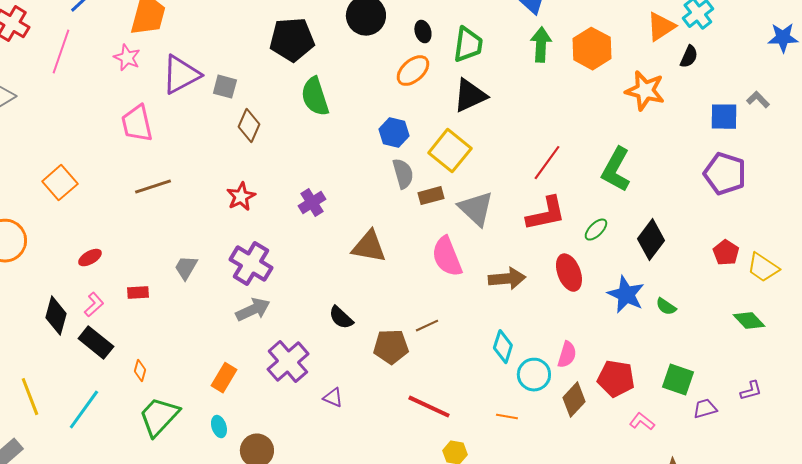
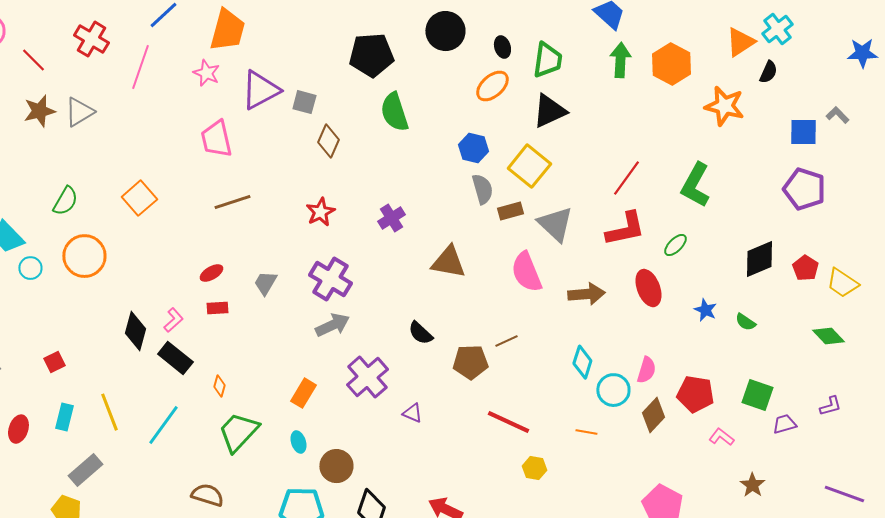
black diamond: (651, 240) -> (759, 259), moved, turned 30
red ellipse: (90, 258) -> (211, 273), moved
blue star: (626, 295) -> (705, 310), size x0.6

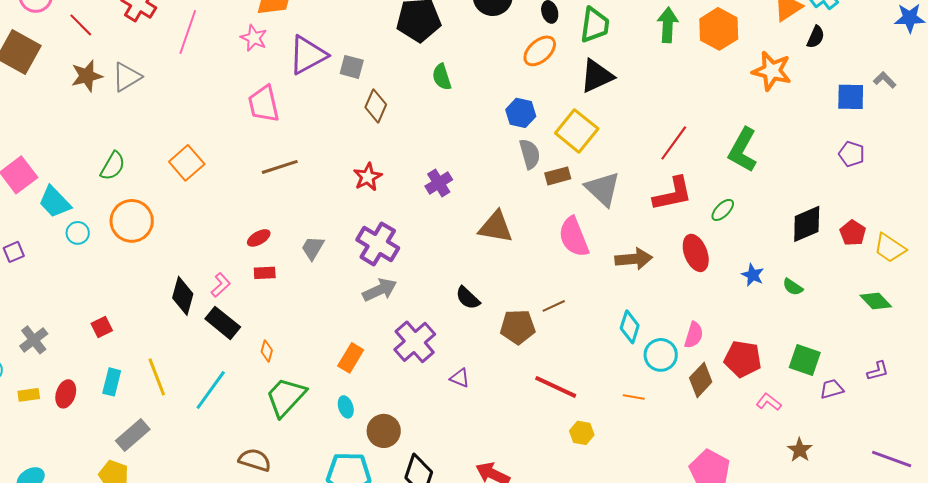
green semicircle: (394, 112) -> (442, 77), size x0.7
purple pentagon: (804, 189) -> (852, 154), size x0.6

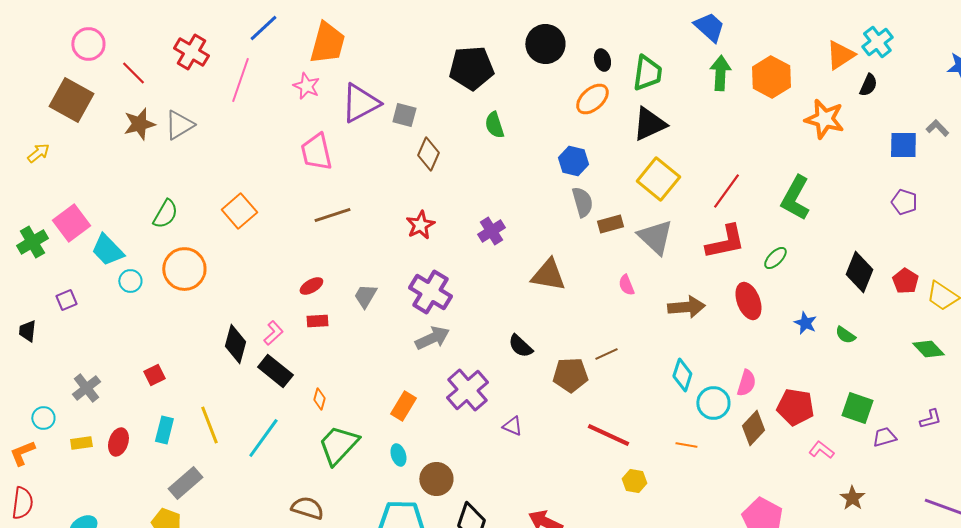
yellow square: (577, 131) -> (658, 179), moved
black diamond: (807, 224) -> (859, 272), turned -45
pink semicircle: (574, 237) -> (626, 285), size x0.5

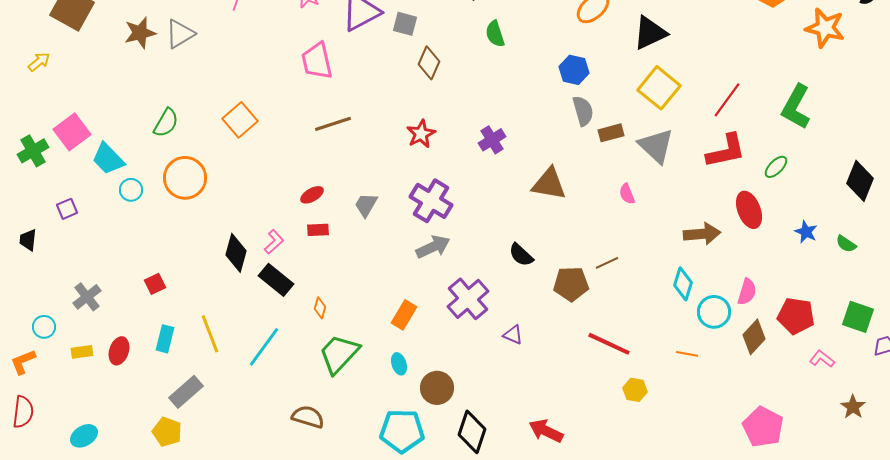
brown arrow: (686, 307) -> (702, 234), moved

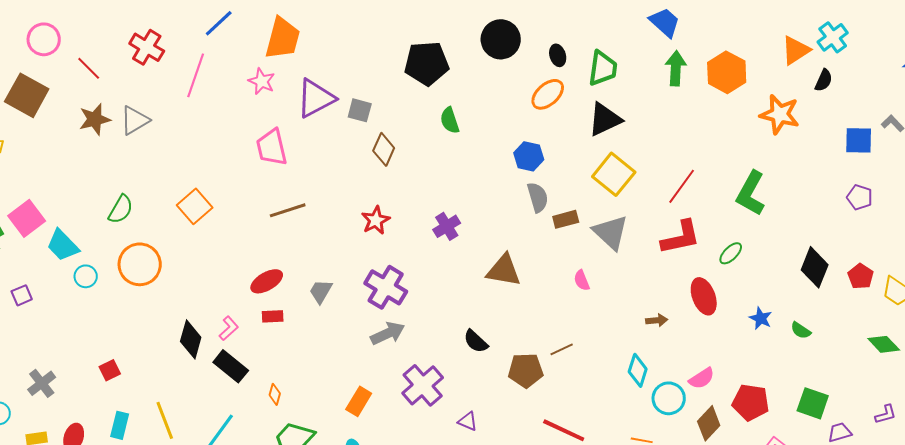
red ellipse: (312, 195) -> (267, 281), size x1.4
brown arrow: (702, 234) -> (657, 320), size x0.6
pink semicircle: (747, 292) -> (702, 378), turned 40

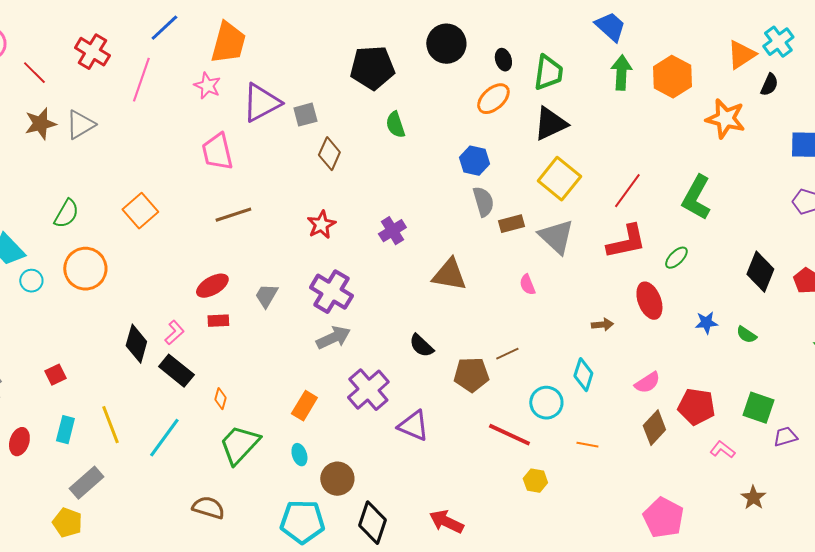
gray square: (360, 110) -> (305, 115), turned -30
blue star: (761, 318) -> (706, 323), turned -30
cyan circle: (669, 398) -> (546, 403), moved
purple triangle: (468, 421) -> (413, 426), size x1.6

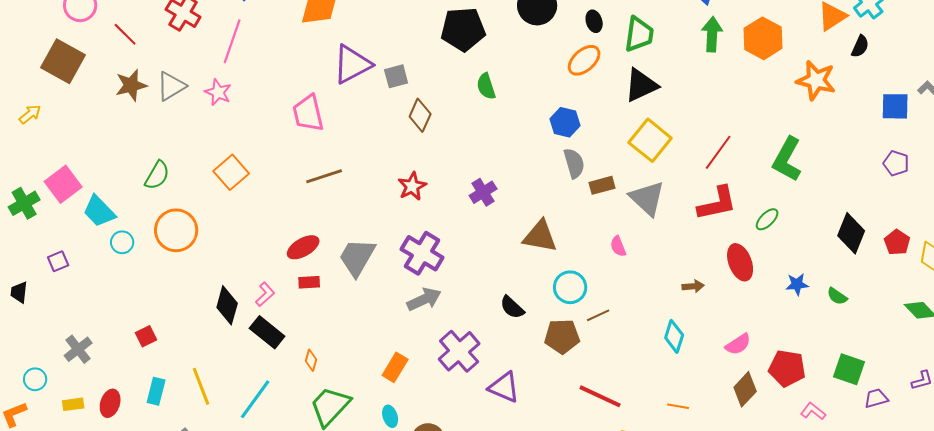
pink star: (207, 86) -> (218, 92), moved
gray trapezoid: (266, 296) -> (357, 257), size x1.6
cyan circle: (546, 403) -> (570, 287), moved

